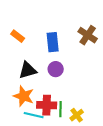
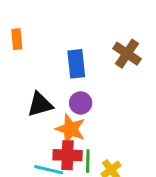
orange rectangle: (18, 36) -> (17, 39), moved, turned 48
orange star: (24, 96) -> (70, 129), moved

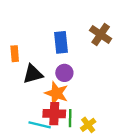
orange rectangle: (17, 39) -> (15, 54), moved

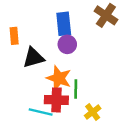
purple circle: (64, 73) -> (67, 44), moved
green line: (70, 118) -> (76, 89), moved

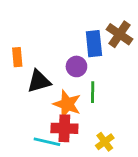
blue rectangle: (64, 24) -> (94, 44), moved
green line: (76, 89) -> (93, 92), moved

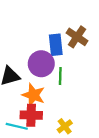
purple circle: (76, 66) -> (41, 64), size x1.5
green line: (93, 92) -> (60, 76), moved

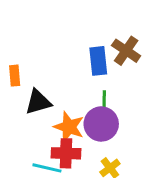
purple circle: (41, 64) -> (101, 124), moved

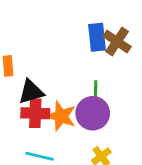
blue rectangle: (98, 61) -> (97, 37), moved
red cross: (66, 153) -> (35, 113), moved

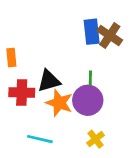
black triangle: (31, 92) -> (49, 81), moved
red cross: (35, 113) -> (22, 93), moved

